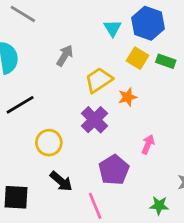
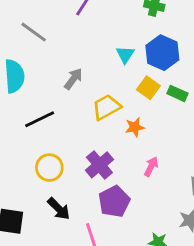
black line: (20, 105) -> (40, 119), moved
purple cross: (94, 120) -> (99, 165), moved
pink arrow: (148, 144) -> (151, 167), moved

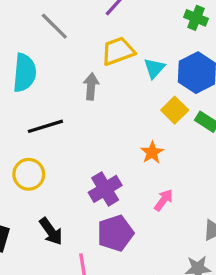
gray arrow: (73, 79) -> (91, 86), turned -40
yellow trapezoid: (106, 107) -> (118, 51), moved
orange star: (135, 127) -> (152, 152), turned -30
yellow circle: (49, 168) -> (29, 174), moved

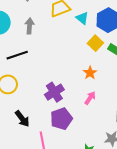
cyan triangle: (154, 68) -> (82, 18), turned -32
gray arrow: (91, 86) -> (29, 26), moved
orange star: (152, 152) -> (90, 73), moved

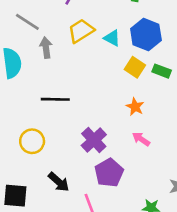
gray arrow: (29, 26) -> (46, 48), moved
black line: (17, 55) -> (55, 99), moved, turned 30
pink arrow: (90, 98) -> (141, 139), turned -80

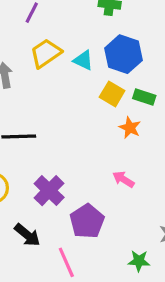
orange star: (135, 107) -> (130, 128), moved
purple cross: (94, 140) -> (49, 191), moved

